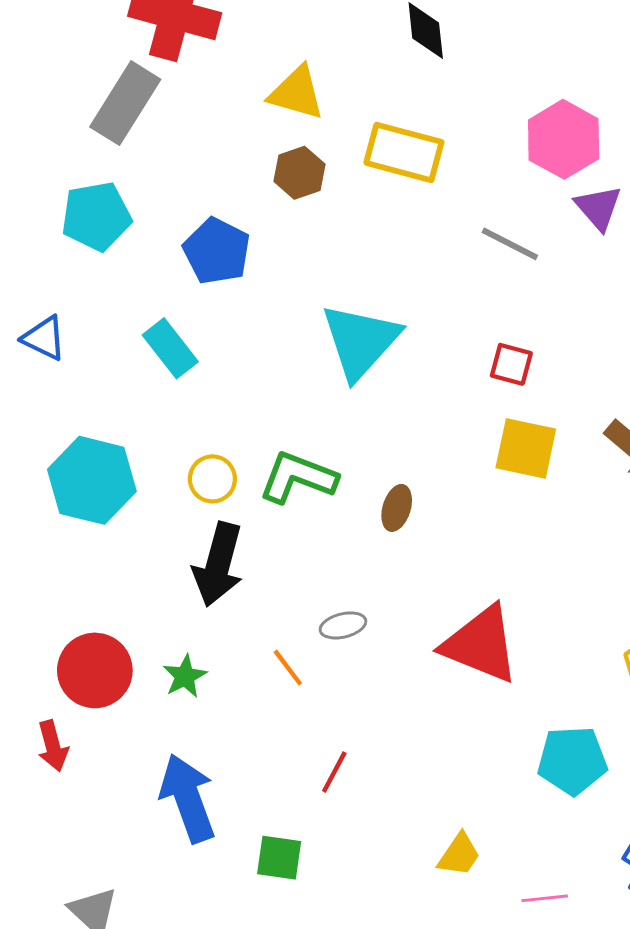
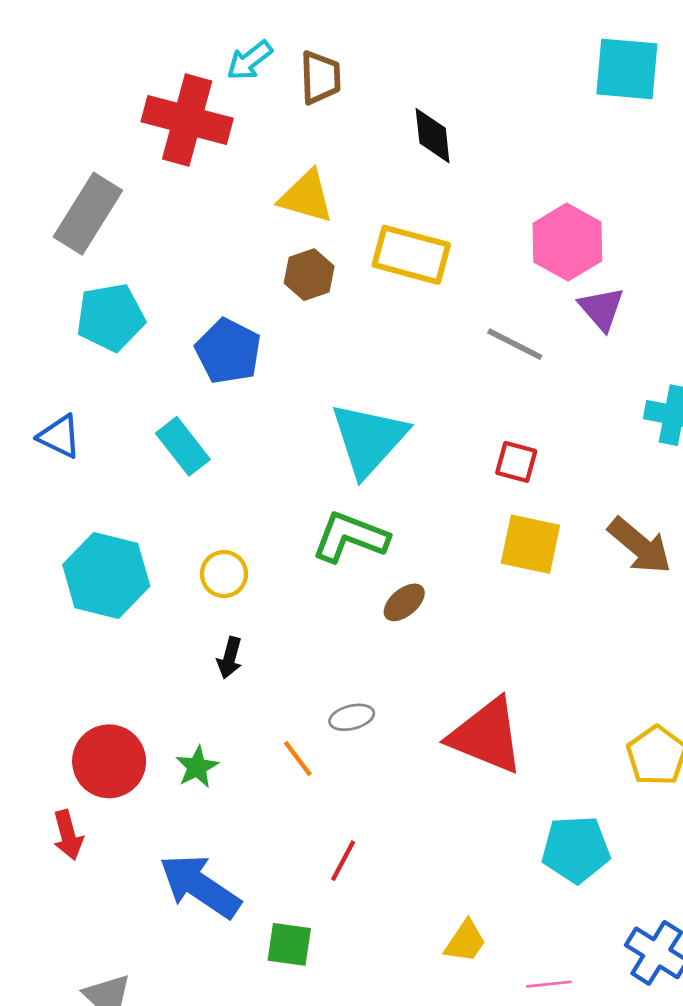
gray rectangle: (125, 103) -> (88, 214), moved
green L-shape: (298, 477) -> (350, 537), moved
brown ellipse: (397, 508) -> (404, 602), turned 33
black arrow: (218, 565) -> (230, 658), size x0.5
blue arrow: (188, 798) -> (200, 886), turned -36

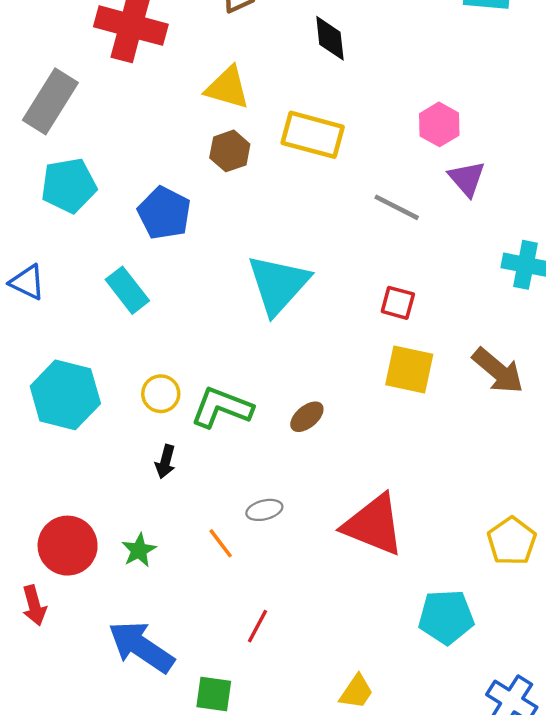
pink hexagon: (567, 242) -> (439, 124), size x0.7
green L-shape: (350, 537) -> (222, 408), moved

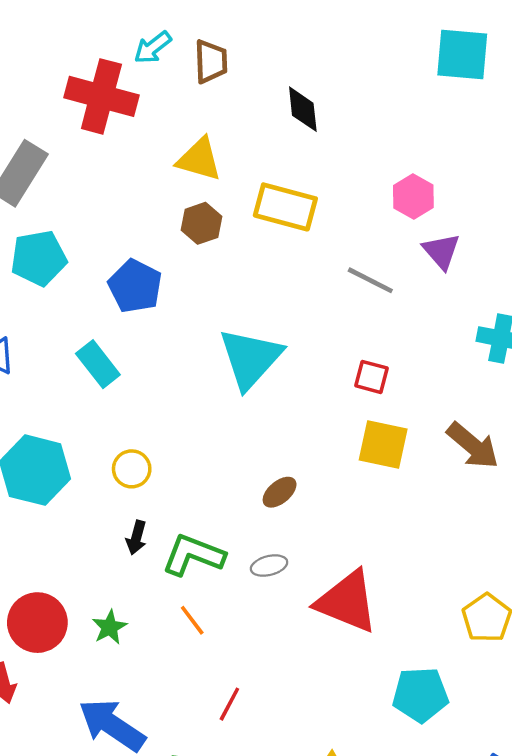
green L-shape: (222, 408) -> (193, 555), moved
gray ellipse: (264, 510) -> (269, 566), moved

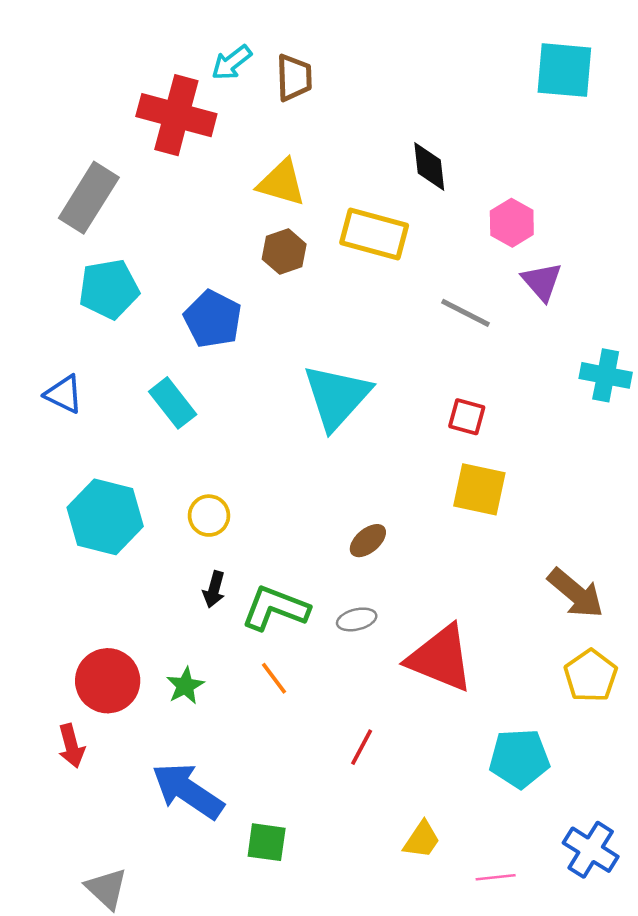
black diamond: (303, 109) -> (429, 166), moved
brown arrow: (473, 446) -> (576, 593), moved
red line: (229, 704) -> (362, 747), moved

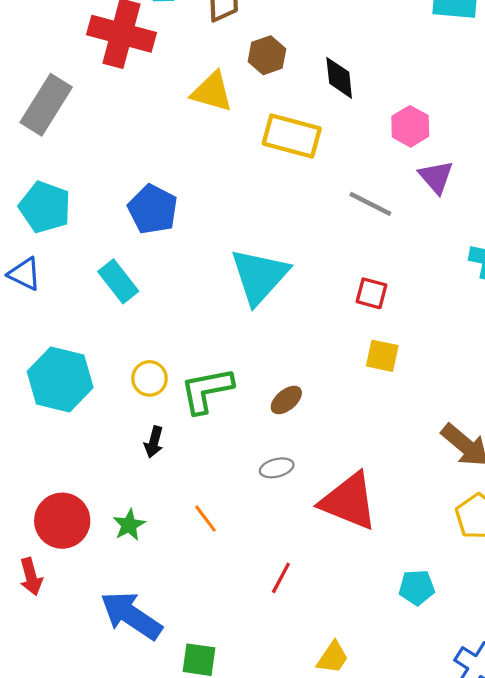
brown hexagon: (284, 252) -> (267, 55), moved
cyan pentagon: (109, 289) -> (45, 207), moved, turned 30
yellow square: (479, 489) -> (382, 356), size x0.7
green L-shape: (275, 608) -> (207, 390), moved, turned -32
cyan pentagon: (519, 758) -> (417, 587), size x0.7

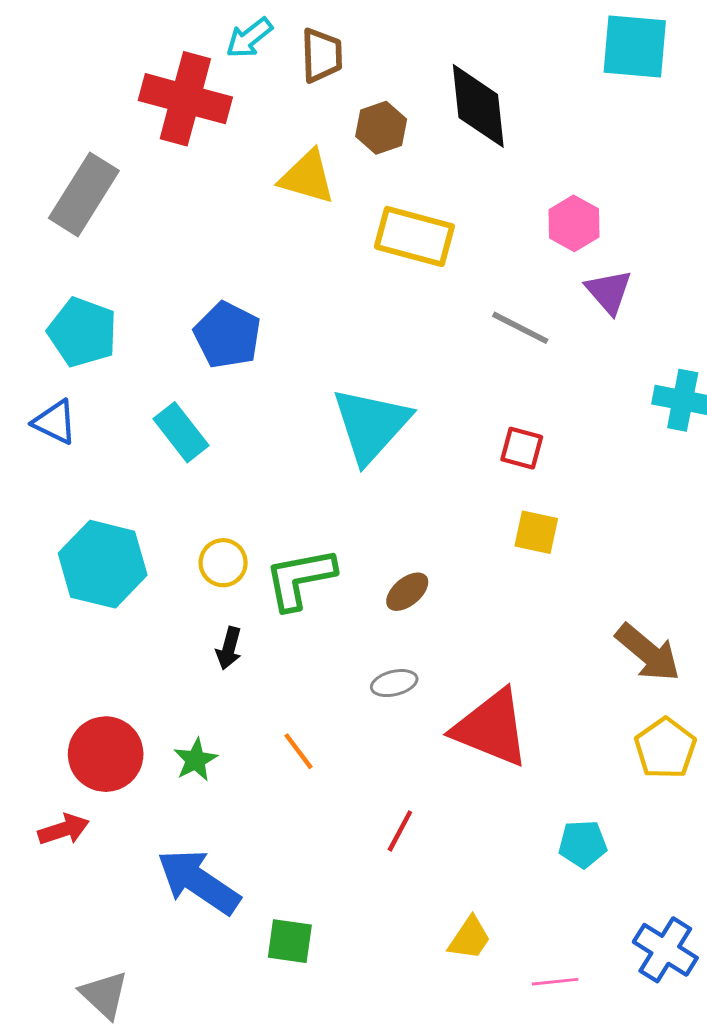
black diamond: (339, 78) -> (478, 106), moved, size x1.5
red arrow: (31, 577) -> (64, 829), turned -93

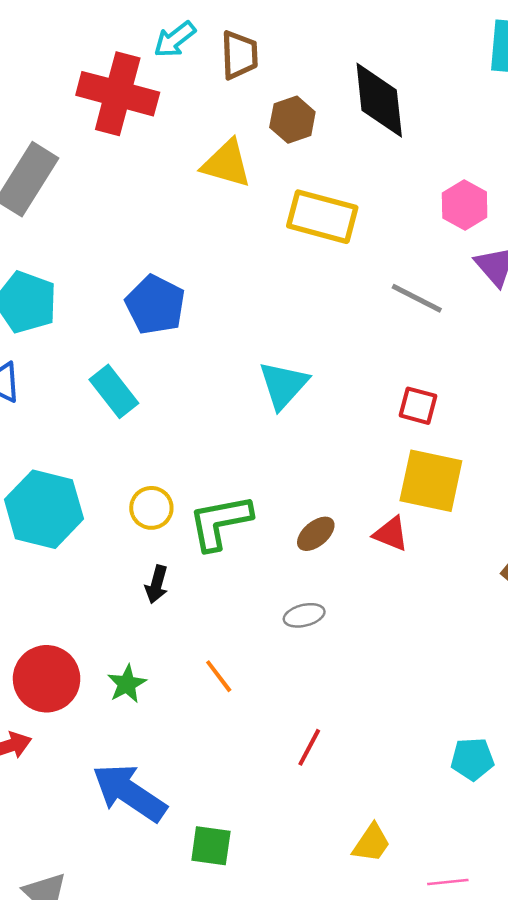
cyan triangle: (371, 425) -> (283, 385), size x0.7
yellow square: (536, 532) -> (431, 481), size x1.6
red triangle: (491, 728) -> (391, 534), moved, size x0.5

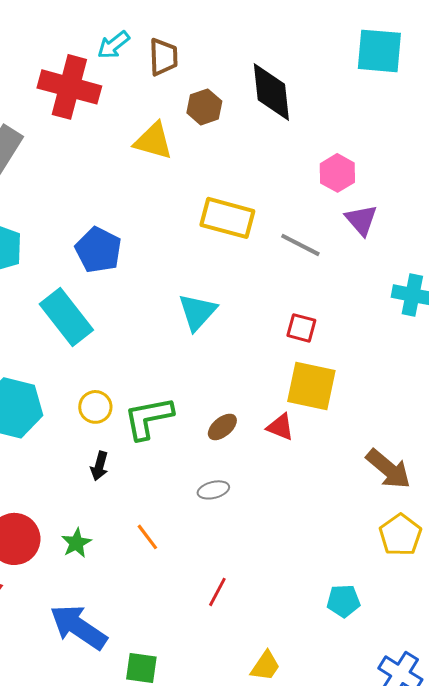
yellow rectangle: (322, 217) -> (227, 218), moved
cyan rectangle: (114, 391) -> (66, 317), size x1.4

